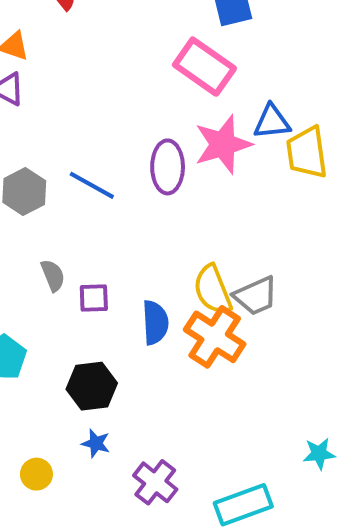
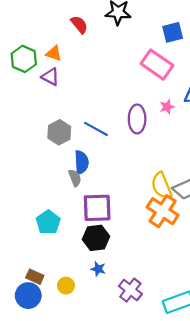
pink star: (223, 144) -> (167, 107), size x0.5
purple square: (94, 298) -> (97, 208), moved, size x1.8
blue semicircle: (155, 323) -> (82, 162), moved

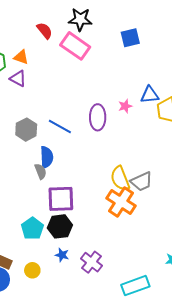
pink rectangle: (157, 65) -> (75, 46), moved
cyan pentagon: (48, 222) -> (32, 228), moved
purple cross: (130, 290) -> (91, 262), moved

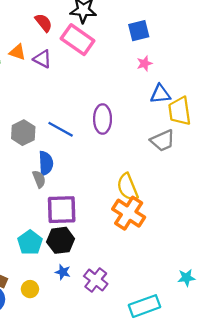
purple triangle: (18, 79) -> (42, 59), moved
pink star: (125, 106) -> (144, 63), moved
gray trapezoid: (141, 182) -> (163, 141), moved

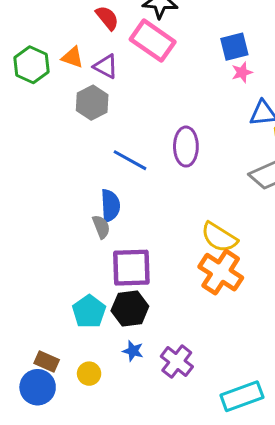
blue square: (139, 31) -> (234, 47), moved
gray hexagon: (23, 133) -> (92, 103), moved
yellow semicircle: (127, 187) -> (219, 237), turned -36

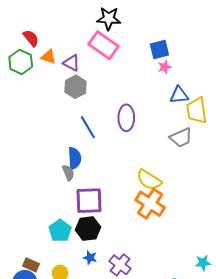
red semicircle: (107, 18) -> (31, 38), moved
gray hexagon: (92, 103) -> (76, 87), moved
blue line: (130, 160) -> (88, 127), turned 30

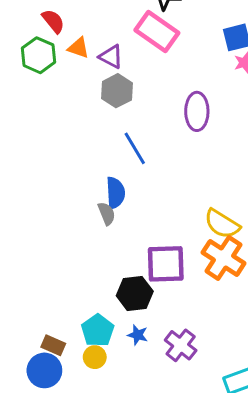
purple ellipse: (126, 118) -> (197, 111), moved
purple square: (89, 201) -> (166, 264), moved
cyan pentagon: (60, 231) -> (98, 330), moved

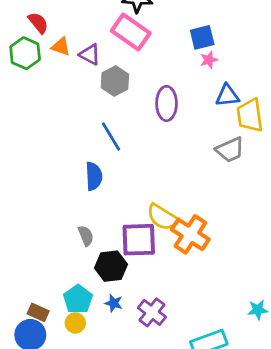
gray hexagon: (117, 91) -> (115, 81), moved
gray semicircle: (107, 214) -> (86, 236), moved
yellow semicircle: (222, 224) -> (163, 217), moved

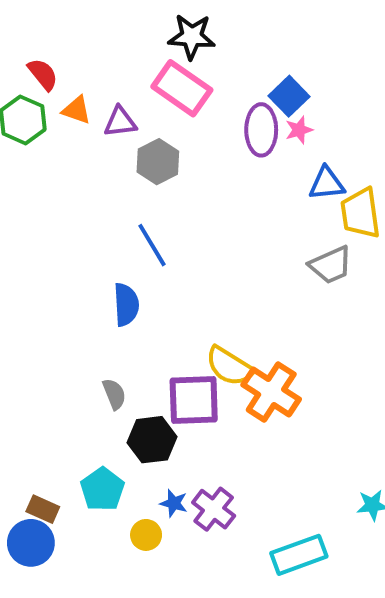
blue square: (202, 37) -> (289, 96), turned -30
purple triangle: (90, 55) -> (120, 122), turned -35
purple ellipse: (167, 103) -> (261, 130), moved
blue star: (114, 303) -> (174, 503), moved
yellow circle: (75, 323) -> (146, 535), moved

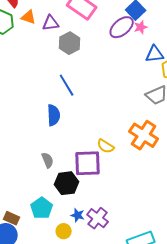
purple ellipse: (261, 130) -> (122, 27), turned 50
yellow semicircle: (229, 366) -> (106, 146), size x0.7
orange cross: (271, 392) -> (144, 135), moved

